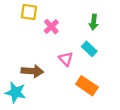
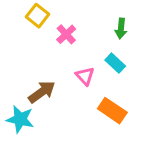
yellow square: (29, 12) -> (37, 16), turned 30
brown arrow: (32, 71) -> (42, 92), turned -40

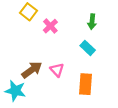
pink triangle: (85, 76) -> (57, 70), moved
orange rectangle: (112, 111) -> (85, 84), turned 60

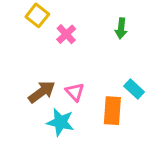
cyan rectangle: (88, 48) -> (134, 89), moved
cyan star: (15, 91) -> (60, 122), moved

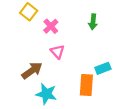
cyan rectangle: (134, 89) -> (103, 68), turned -64
pink triangle: (75, 92) -> (57, 52), moved

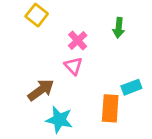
pink cross: (51, 26) -> (78, 41), moved

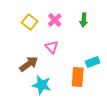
yellow square: (37, 15) -> (30, 22), moved
pink cross: (78, 41) -> (55, 20), moved

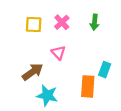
yellow square: (30, 22) -> (34, 25), turned -35
cyan rectangle: (93, 62) -> (105, 70), turned -48

